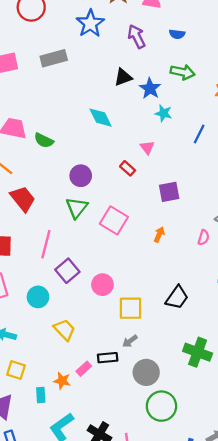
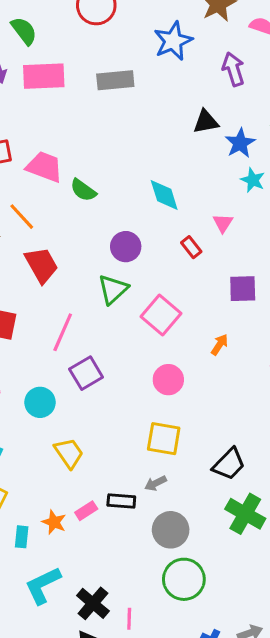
cyan diamond: (101, 118) -> (164, 195), moved
pink circle: (102, 285) -> (168, 380), moved
black trapezoid: (177, 297) -> (229, 464), moved

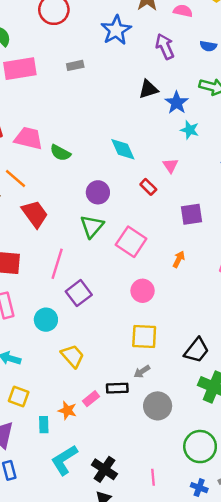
gray rectangle: (115, 80) -> (75, 65), size x0.6
green circle: (184, 579) -> (200, 447), moved
pink line: (129, 619) -> (153, 477), moved

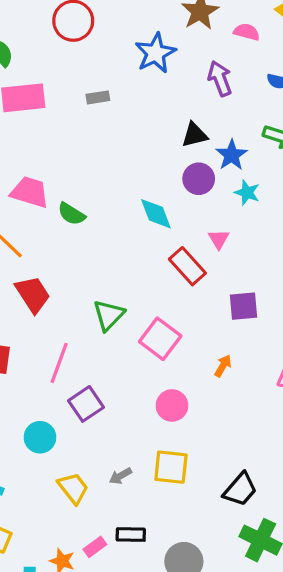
red rectangle: (148, 187) -> (187, 266), size x1.6
purple circle: (98, 192) -> (199, 179), moved
gray arrow: (142, 372) -> (120, 476), moved

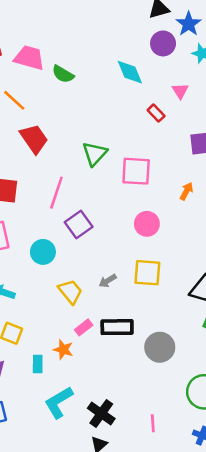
red rectangle: (187, 266) -> (156, 113), size x0.6
pink square: (160, 339) -> (136, 171), turned -32
black rectangle: (131, 535) -> (117, 327), size x1.4
pink rectangle: (95, 547) -> (84, 327), moved

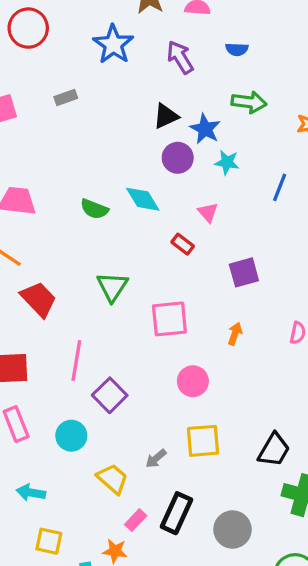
green semicircle: (63, 74) -> (94, 209), moved
green triangle: (95, 154) -> (112, 287), moved
black rectangle: (117, 327) -> (176, 513), turned -56

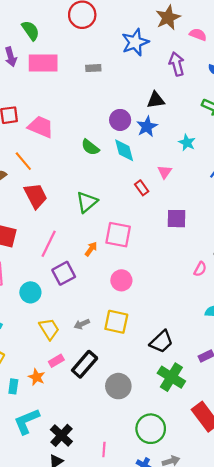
blue star: (205, 129) -> (147, 127), moved
purple circle: (178, 158) -> (120, 120), moved
orange arrow: (235, 334) -> (91, 249), moved

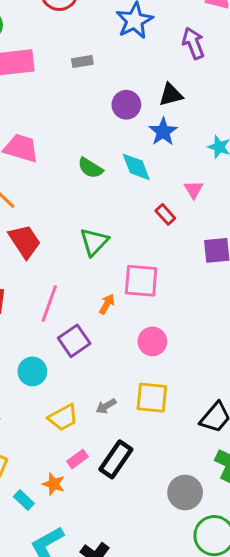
purple circle: (120, 120) -> (126, 105), moved
yellow trapezoid: (49, 329) -> (63, 418), turned 100
cyan rectangle: (13, 386) -> (24, 500), turned -48
gray circle: (118, 386) -> (185, 492), moved

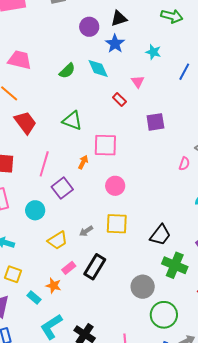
green semicircle: (90, 168) -> (67, 71), turned -72
green triangle: (94, 242) -> (72, 121), turned -50

